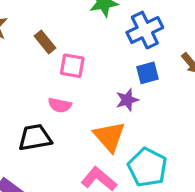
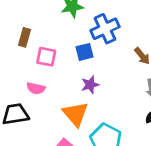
brown rectangle: (45, 42) -> (25, 37), turned 54
blue square: (148, 73) -> (84, 52), moved

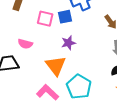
pink square: (46, 57) -> (45, 19), moved

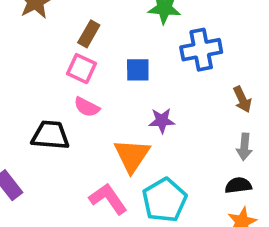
blue square: (65, 17) -> (138, 70), moved
pink square: (45, 19) -> (82, 69), moved

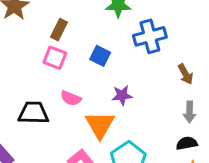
blue square: (138, 70) -> (100, 56), turned 30
pink semicircle: (87, 107) -> (71, 98), moved

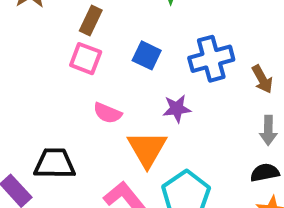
blue cross: (150, 36) -> (211, 59), moved
black trapezoid: (33, 113) -> (55, 163), moved

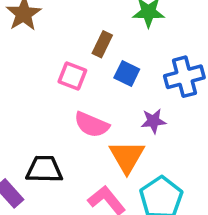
brown rectangle: (91, 20) -> (102, 44), moved
pink semicircle: (107, 113) -> (92, 125), size x1.4

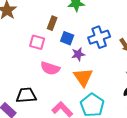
purple star: (153, 121) -> (78, 54), moved
orange triangle: (127, 157) -> (83, 77), moved

